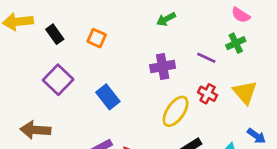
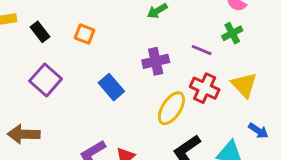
red cross: (208, 94) -> (205, 88), size x1.4
blue rectangle: (108, 97) -> (111, 87), moved

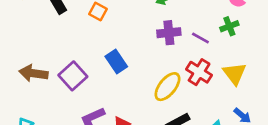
purple cross: (156, 61) -> (169, 33), moved
purple square: (46, 80) -> (73, 76), moved
brown arrow: (24, 134) -> (33, 73), moved

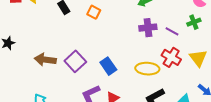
blue rectangle: (116, 62) -> (108, 66), moved
yellow ellipse: (167, 87) -> (147, 69), turned 55

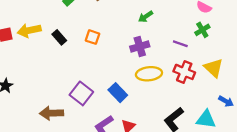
purple cross: (148, 28) -> (140, 46), moved
brown arrow: (45, 60) -> (51, 113), moved
yellow ellipse: (147, 69) -> (149, 74), moved

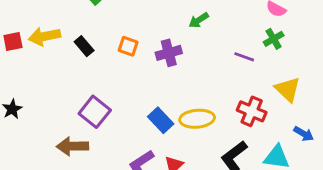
purple cross: (140, 46) -> (169, 53), moved
red cross: (184, 72) -> (252, 111), moved
yellow ellipse: (149, 74) -> (197, 119), moved
purple square: (81, 93) -> (95, 112), moved

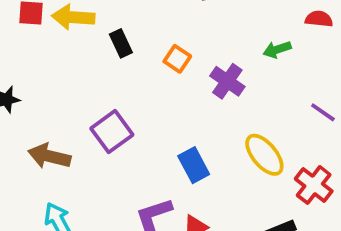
purple cross: (169, 53) -> (227, 81), turned 35
yellow ellipse: (197, 119) -> (264, 155), moved, turned 40
brown arrow: (72, 146) -> (49, 156), moved

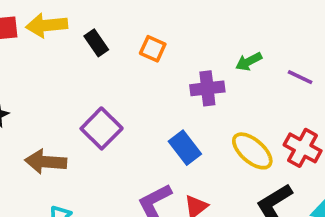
green arrow: (277, 50) -> (249, 62), moved
purple cross: (227, 81) -> (207, 88), moved, turned -32
yellow ellipse: (264, 155) -> (252, 151), moved

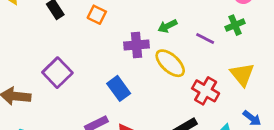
yellow ellipse: (252, 151) -> (170, 63), moved

